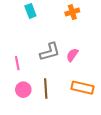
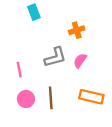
orange cross: (72, 12) -> (77, 30), moved

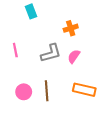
pink line: (19, 70) -> (15, 50), moved

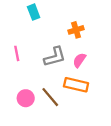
orange rectangle: (84, 90) -> (76, 85), moved
brown line: (47, 91) -> (50, 97), turned -36

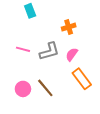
pink line: (17, 53) -> (23, 49), moved, turned -64
orange rectangle: (76, 85) -> (82, 79), moved, turned 40

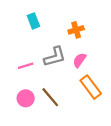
cyan rectangle: (30, 11) -> (33, 21), moved
pink line: (23, 49) -> (26, 66), moved, turned -32

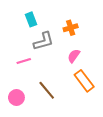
gray L-shape: (55, 57) -> (44, 41), moved
pink circle: (26, 98) -> (16, 98), moved

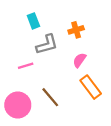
pink circle: (16, 98) -> (18, 105), size x1.5

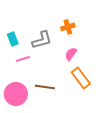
cyan rectangle: (33, 21) -> (13, 39), moved
brown line: (50, 97) -> (45, 87), turned -42

